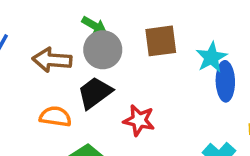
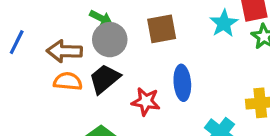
cyan star: (211, 57) -> (224, 23), moved
blue ellipse: (225, 81) -> (182, 83), moved
orange semicircle: (55, 117) -> (68, 81), moved

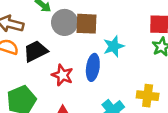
cyan star: (224, 23) -> (114, 46), moved
gray circle: (110, 40) -> (65, 22), moved

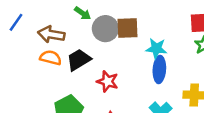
cyan star: (114, 46) -> (156, 49), turned 30
blue ellipse: (93, 67) -> (159, 69), moved

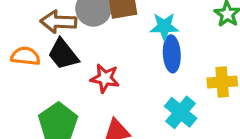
brown arrow: (51, 34) -> (58, 22), moved
black trapezoid: (79, 60) -> (63, 54), turned -90

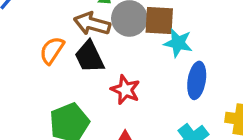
cyan star: (164, 27) -> (178, 43), moved
orange semicircle: (25, 56) -> (52, 50), turned -76

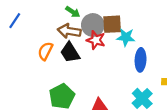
red star: (125, 90) -> (96, 40), moved

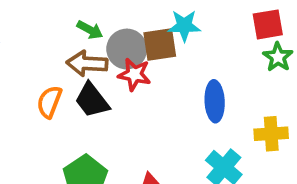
cyan star: (126, 37) -> (184, 26), moved

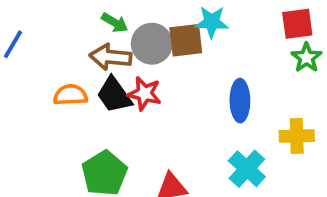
red star: (134, 74) -> (145, 93), moved
orange semicircle: (49, 102) -> (70, 95), turned 64

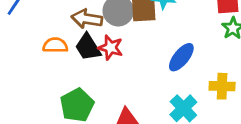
blue ellipse: (240, 101) -> (181, 57), turned 36

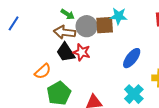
orange semicircle: (55, 45) -> (43, 71), moved, turned 138

